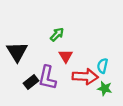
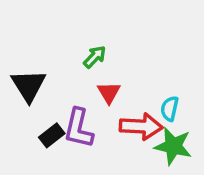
green star: (105, 88) -> (173, 146), size x1.5

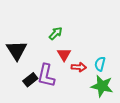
red arrow: (141, 126) -> (79, 67), moved, size x0.6

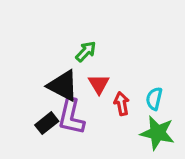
black triangle: (17, 50) -> (63, 86), moved, turned -30
red arrow: (79, 67) -> (122, 104), turned -104

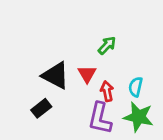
green arrow: (86, 52) -> (107, 45), moved
purple L-shape: (71, 117) -> (100, 118), moved

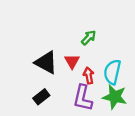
cyan semicircle: (136, 87) -> (112, 72), size x1.5
black rectangle: (41, 108) -> (41, 97), moved

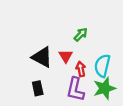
black rectangle: (41, 97) -> (38, 88), turned -64
green star: (115, 97) -> (104, 88), turned -30

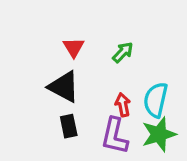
red triangle: (66, 56) -> (74, 47), moved
black rectangle: (38, 88) -> (69, 126), moved

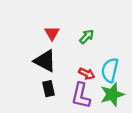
red arrow: (123, 105) -> (87, 74), turned 126

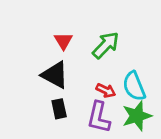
green arrow: (87, 37) -> (106, 45), size x1.5
cyan semicircle: (110, 70) -> (134, 86), turned -35

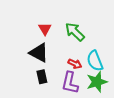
green arrow: (106, 45) -> (75, 32), turned -90

